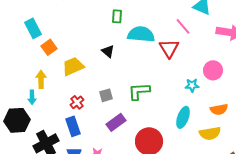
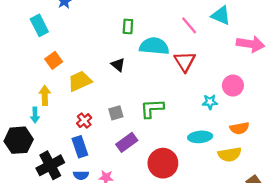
pink line: (183, 26) -> (189, 25), moved
cyan rectangle: (33, 28) -> (39, 25), moved
cyan ellipse: (183, 117) -> (200, 137), turned 65

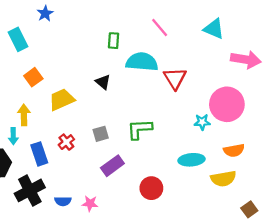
pink line: (189, 25) -> (160, 28), moved
pink circle: (233, 86) -> (227, 104), size x1.5
blue rectangle: (80, 147) -> (39, 154), moved
red circle: (163, 163) -> (151, 188), size x0.7

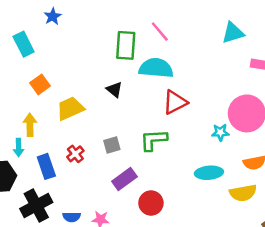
pink line: (160, 28) -> (160, 32), moved
cyan triangle: (214, 29) -> (233, 33), turned -40
green rectangle: (114, 41) -> (126, 45), size x1.6
red triangle: (175, 78) -> (175, 102), moved, turned 35
red circle: (151, 188) -> (151, 203), moved

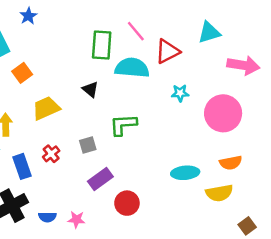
orange square: (40, 84) -> (22, 73), moved
red triangle: (175, 102) -> (167, 51), moved
cyan star: (220, 132) -> (180, 93), moved
green L-shape: (153, 140) -> (123, 125), moved

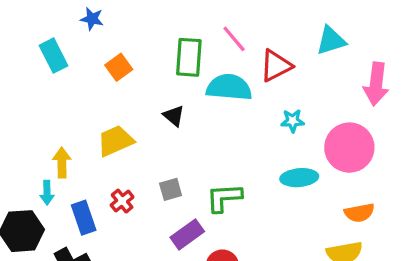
blue star: (28, 16) -> (92, 19), turned -30
pink arrow: (243, 65) -> (376, 84), turned 88
orange square: (22, 73) -> (119, 67), moved
green L-shape: (123, 125) -> (224, 198), moved
cyan ellipse: (185, 173) -> (299, 178), moved

